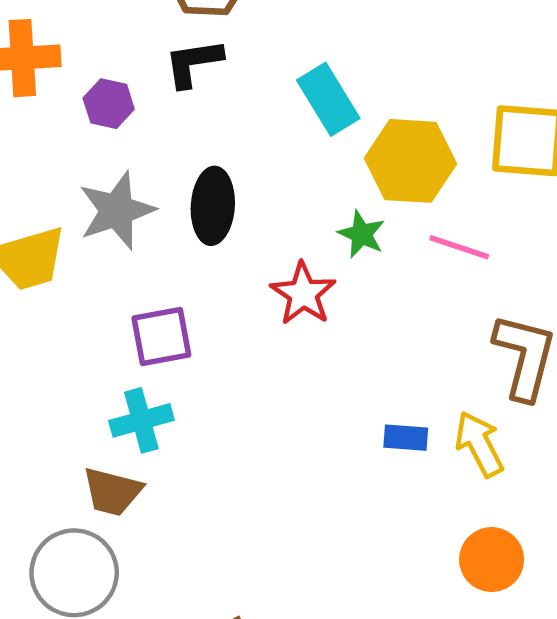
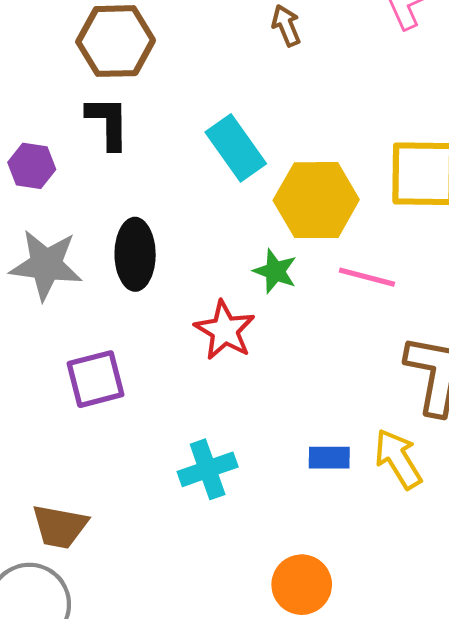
black L-shape: (193, 63) -> (108, 123), turned 102
gray star: (117, 211) -> (46, 265), turned 30
cyan cross: (141, 420) -> (208, 469), moved
orange circle: (492, 560) -> (302, 585), moved

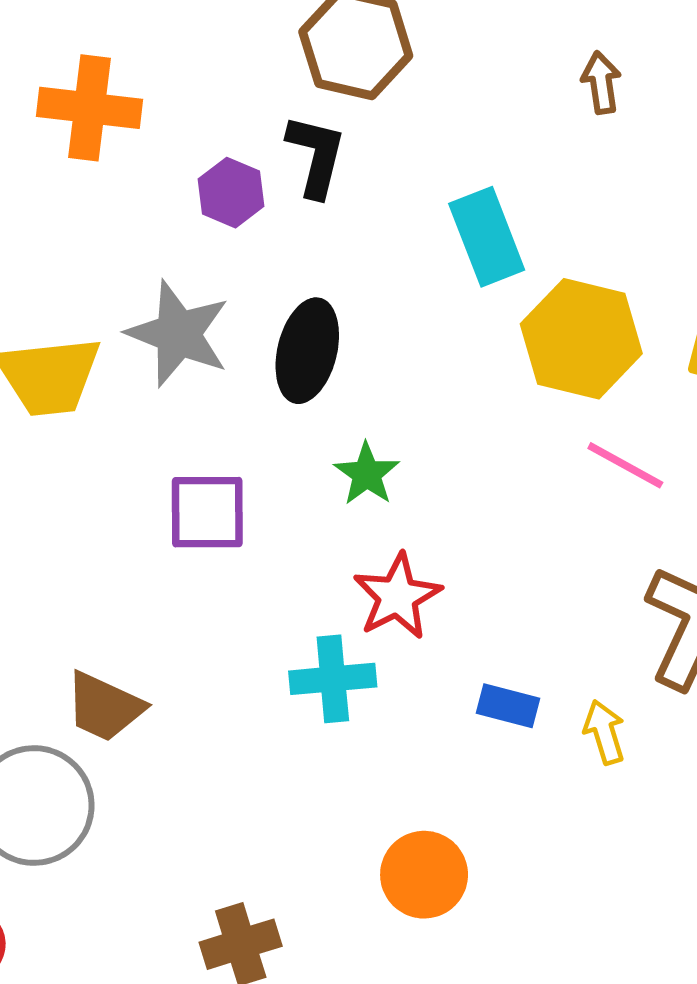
purple hexagon: (32, 166) -> (231, 193), moved
green star: (275, 271) -> (367, 474), moved
red star: (225, 330) -> (397, 596), moved
yellow arrow: (398, 459) -> (604, 732), size x0.7

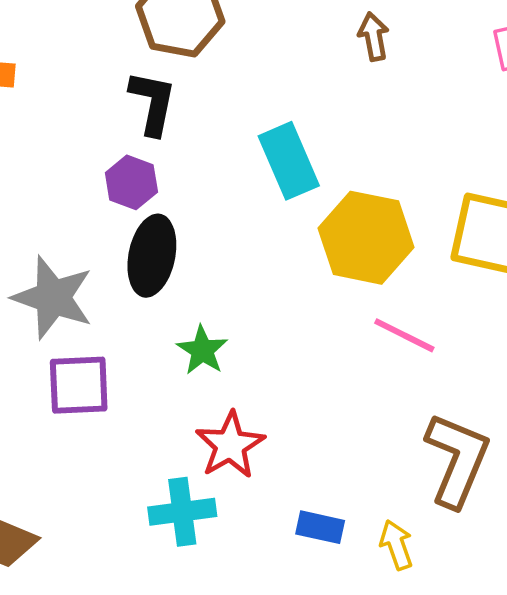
purple hexagon: (231, 193) -> (131, 182), moved
gray star: (178, 334) -> (53, 297), moved

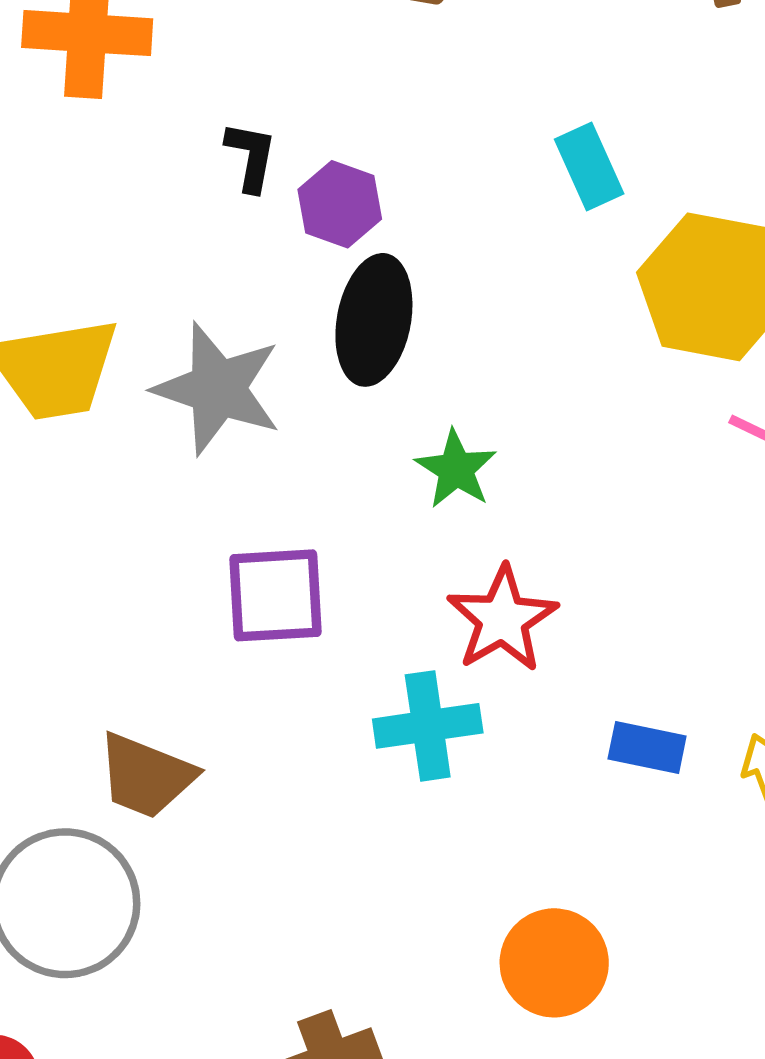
black L-shape: (153, 103) -> (251, 156), moved, size x0.7
cyan rectangle: (289, 161) -> (589, 167), size x0.7
purple square: (79, 385) -> (275, 595), moved

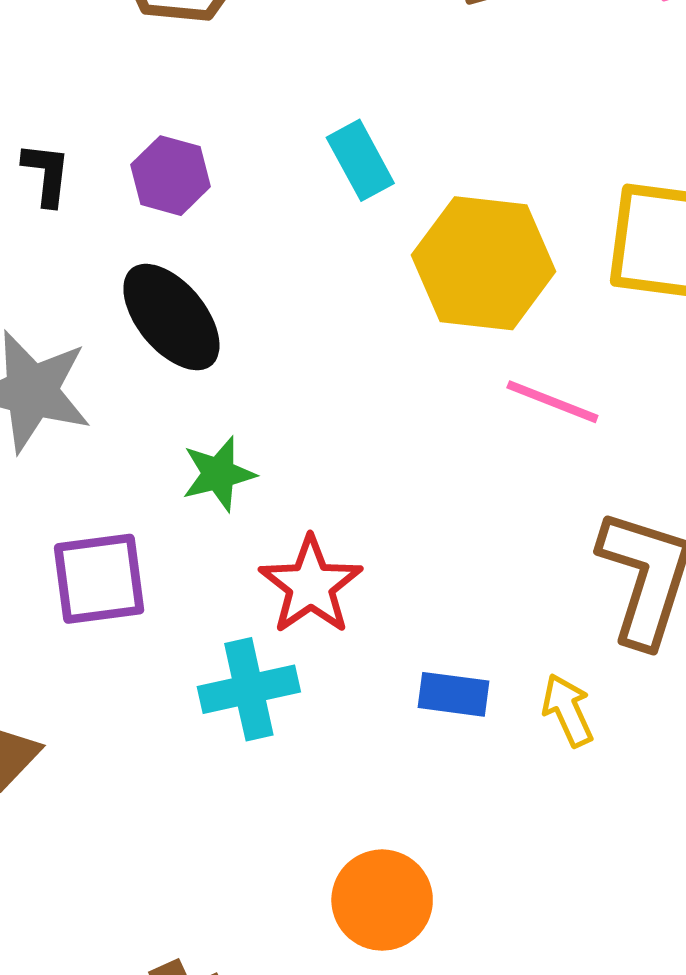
purple hexagon: (340, 204) -> (171, 176), moved
black ellipse: (374, 320) -> (171, 317), turned -46
green star: (456, 469) -> (218, 474), moved, turned 30

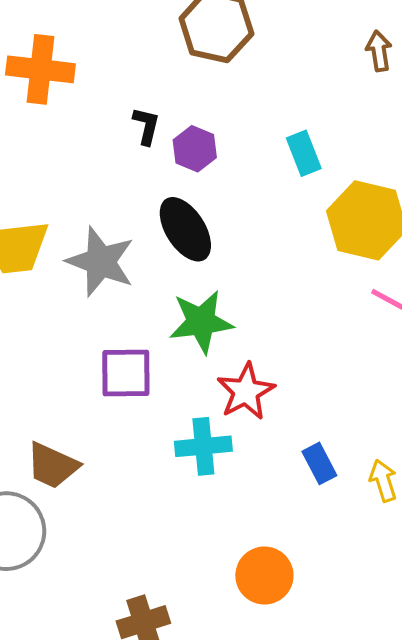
black L-shape: (46, 174) -> (146, 126), moved
green star: (218, 474) -> (201, 322), size x1.5
blue rectangle: (453, 694) -> (319, 463), turned 48

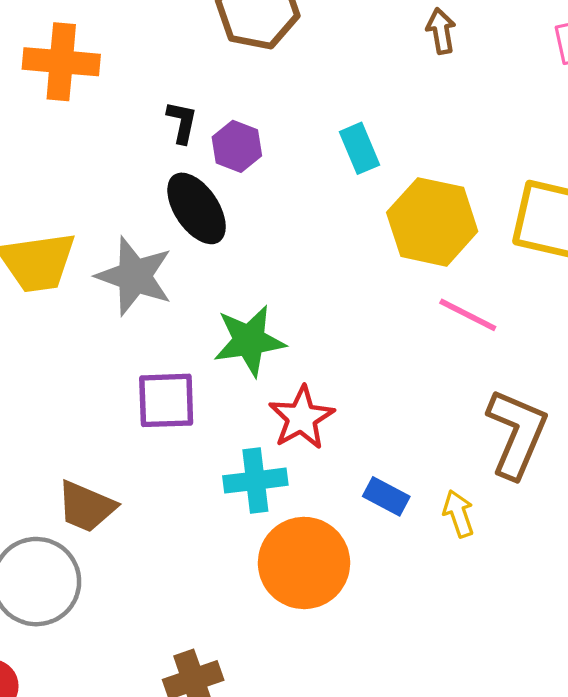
black ellipse: (185, 229) -> (197, 208), moved
blue rectangle: (319, 463) -> (386, 496), turned -33
orange circle: (264, 576) -> (304, 563), moved, size x1.4

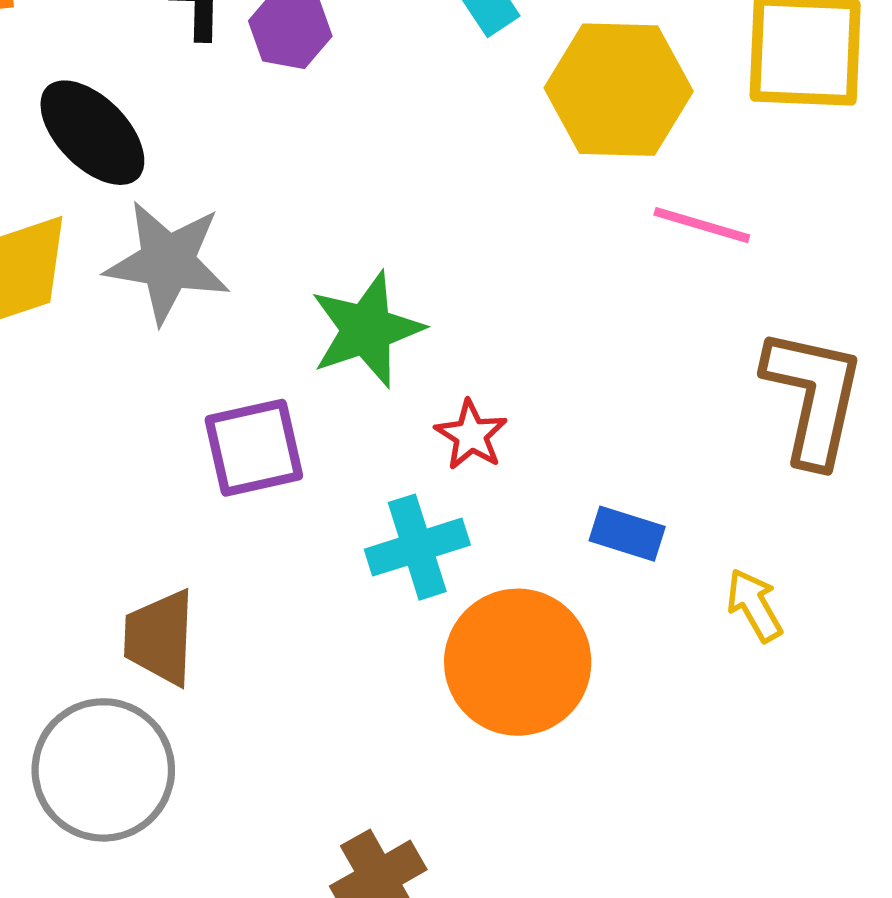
black ellipse: (197, 208) -> (92, 133), moved
red star: (301, 418) -> (471, 435), size x0.7
brown trapezoid: (86, 507) -> (160, 638), turned 80
yellow arrow: (459, 514) -> (754, 605), moved

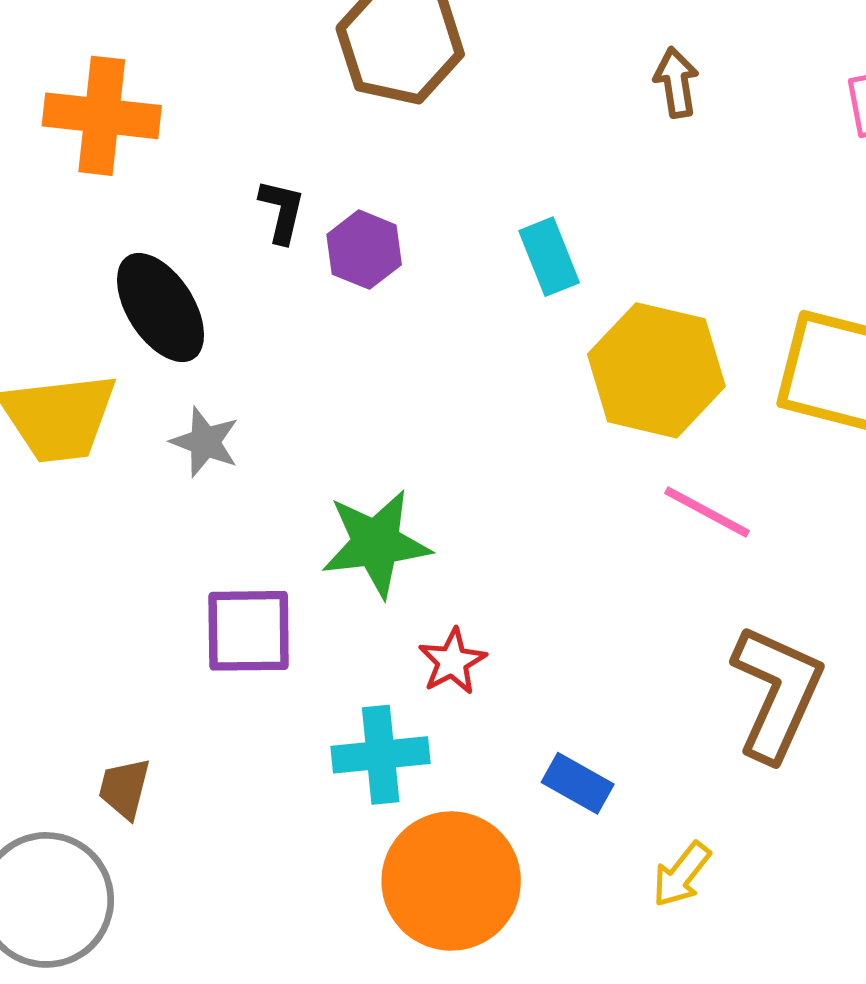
gray star: (168, 262) -> (205, 442), size x0.6
yellow arrow: (754, 605) -> (681, 874), turned -124
brown trapezoid: (160, 638) -> (124, 788), size x0.7

